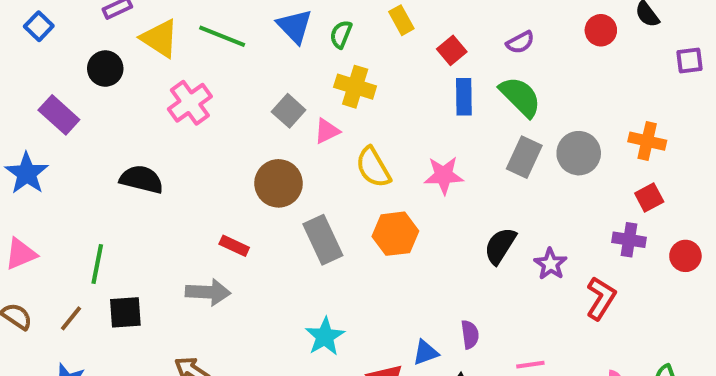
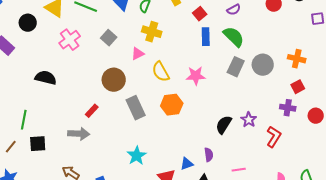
gray square: (289, 111) -> (109, 38), moved
red rectangle: (234, 246) -> (92, 111), turned -72
black semicircle: (500, 246) -> (224, 125), moved

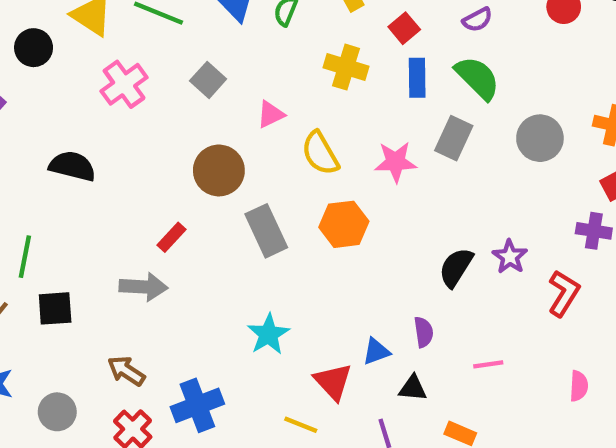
yellow cross: (152, 32) -> (346, 67), moved
gray rectangle: (236, 67) -> (454, 138), moved

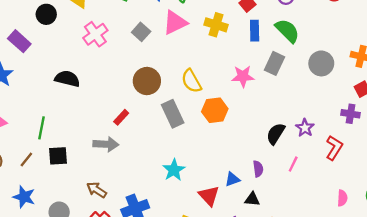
pink triangle: (271, 114) -> (175, 22), moved, size x1.6
yellow semicircle: (320, 153) -> (191, 81), moved
pink line: (488, 364) -> (293, 164), moved, turned -56

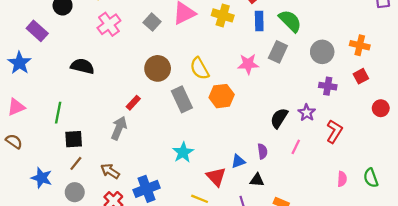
purple cross: (351, 114) -> (328, 86), moved
gray arrow: (106, 144) -> (119, 128), turned -70
brown line: (26, 159) -> (76, 163), moved

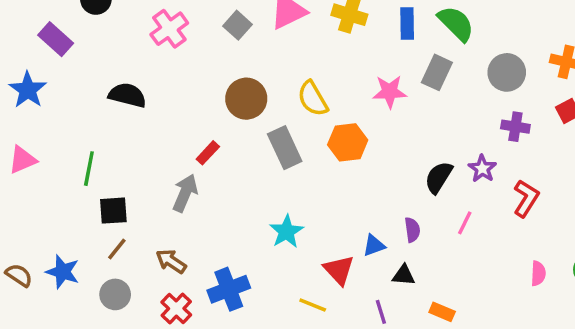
brown semicircle: (14, 141) -> (19, 275), moved

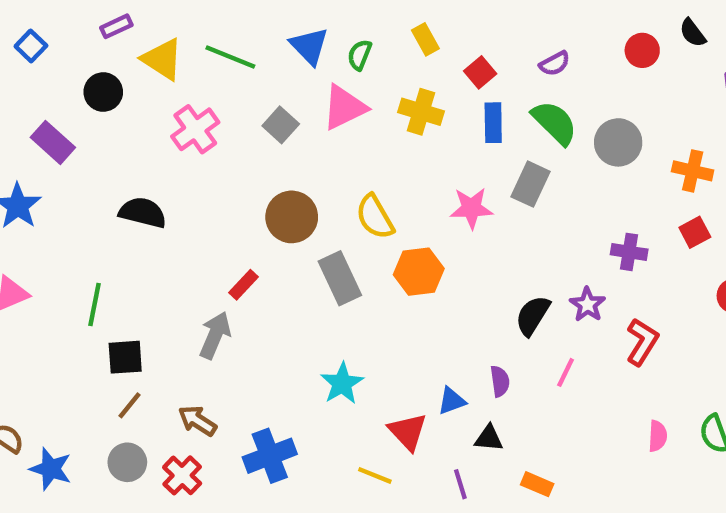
gray circle: (507, 72) -> (618, 142), moved
blue star: (63, 272) -> (51, 469), moved
red cross: (176, 308) -> (182, 475), moved

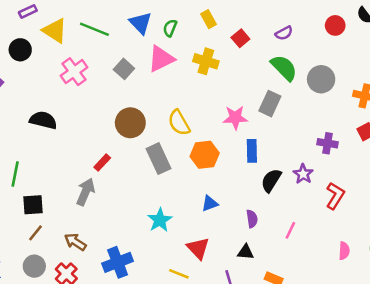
blue rectangle: (493, 123) -> (252, 151), moved
pink line: (566, 372) -> (290, 230), moved
blue triangle: (452, 401) -> (210, 203), moved

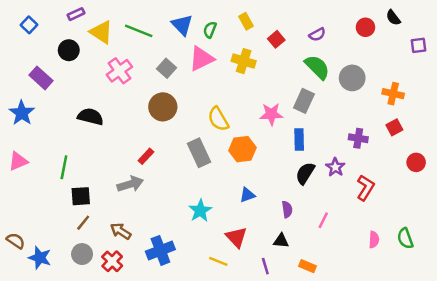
brown circle: (130, 123) -> (163, 107), moved
blue rectangle: (252, 151) -> (299, 139), moved
gray arrow: (86, 192) -> (130, 184), turned 50

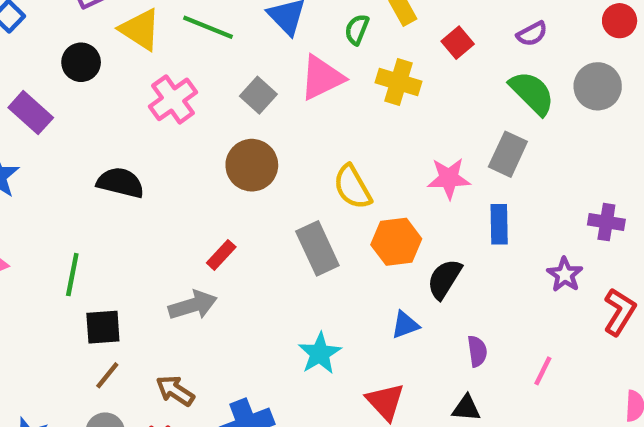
green semicircle: (210, 30) -> (357, 29), moved
gray circle: (352, 78) -> (598, 86), moved
black semicircle: (305, 173) -> (444, 279), moved

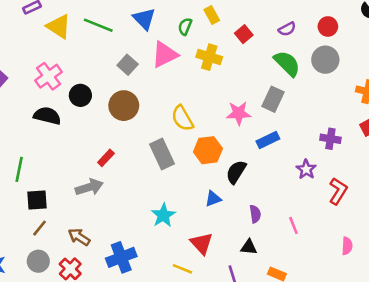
red circle: (620, 21) -> (328, 26), moved
black circle: (81, 62) -> (80, 95), moved
pink cross: (173, 99) -> (48, 76), moved
blue rectangle: (499, 224) -> (268, 140), turned 65
pink line: (543, 371) -> (293, 225), turned -48

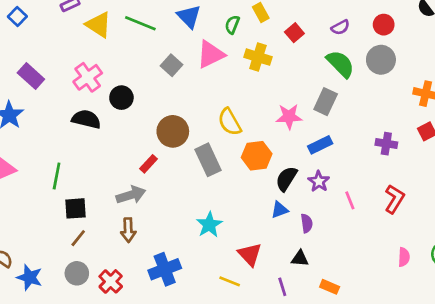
brown circle: (124, 106) -> (173, 131), moved
purple star: (306, 169) -> (319, 181), moved
blue triangle: (213, 199) -> (280, 210), moved
pink line: (293, 225) -> (350, 200), moved
brown arrow: (79, 237) -> (128, 230), moved, turned -125

